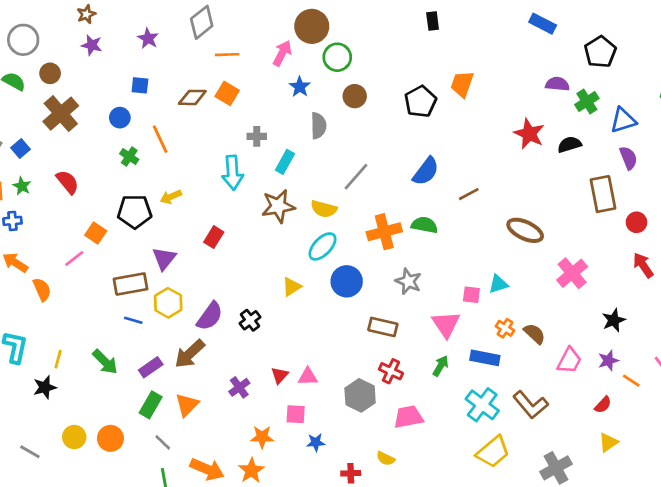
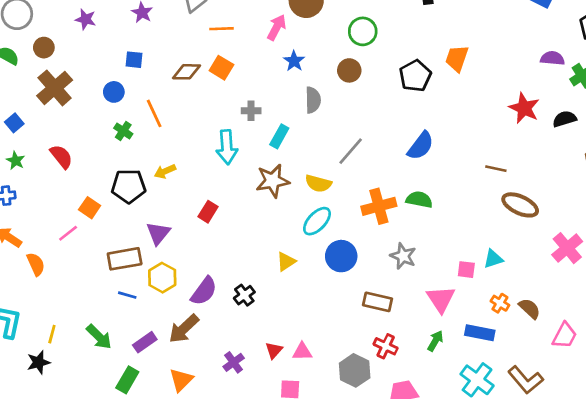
green circle: (337, 57) -> (363, 31), moved
brown line: (469, 194) -> (496, 169), moved, turned 40
green rectangle: (151, 405) -> (127, 380), moved

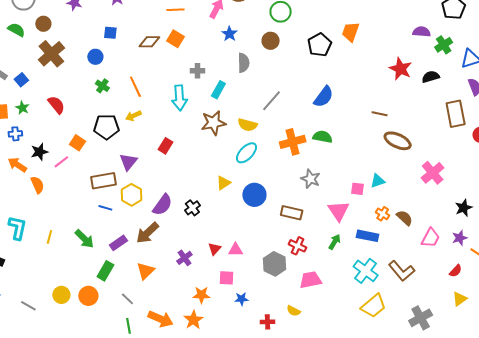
orange line: (154, 113) -> (135, 87), moved
blue circle: (341, 256) -> (254, 195), moved
black star: (38, 362) -> (39, 152), moved

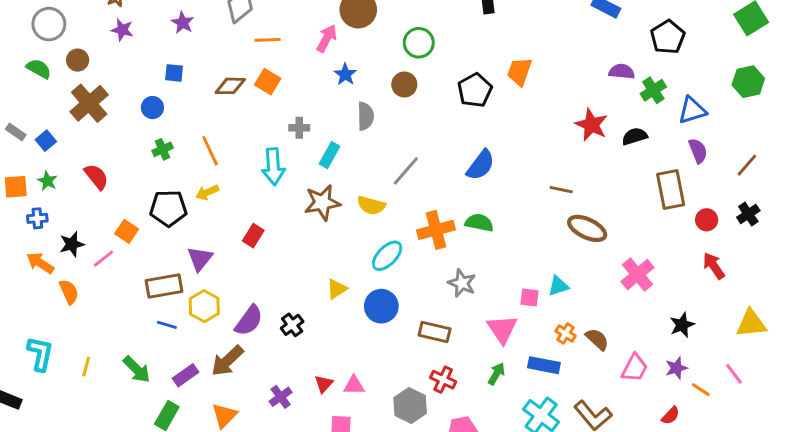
green cross: (102, 86) -> (163, 149), turned 32
cyan ellipse: (246, 153) -> (387, 256), moved

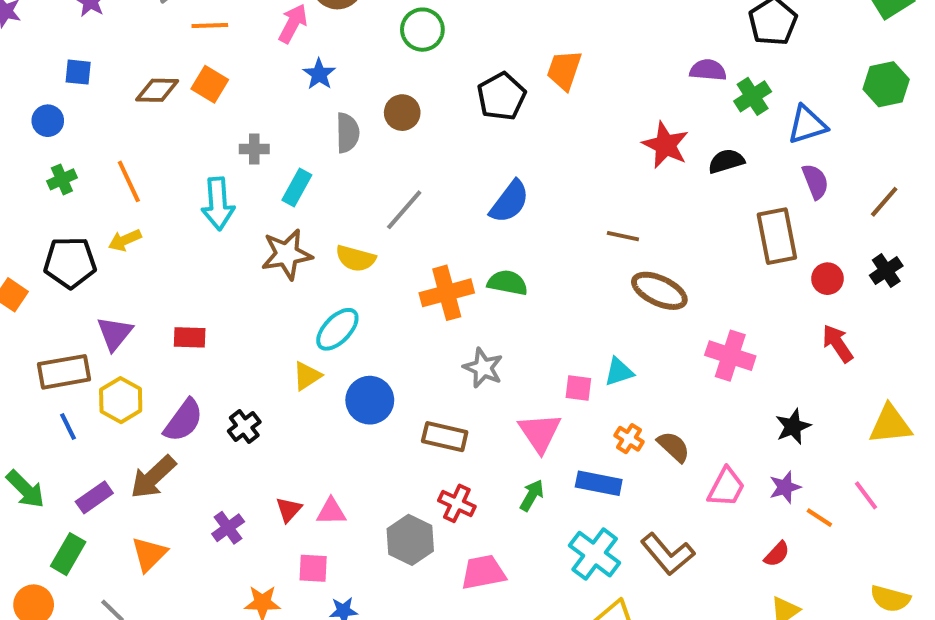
brown circle: (404, 85) -> (402, 113), moved
red rectangle: (253, 236) -> (190, 337), moved, turned 60
cyan ellipse: (387, 256) -> (337, 329), moved
pink cross: (637, 274) -> (730, 356), turned -32
blue line: (167, 325) -> (68, 426), turned 48

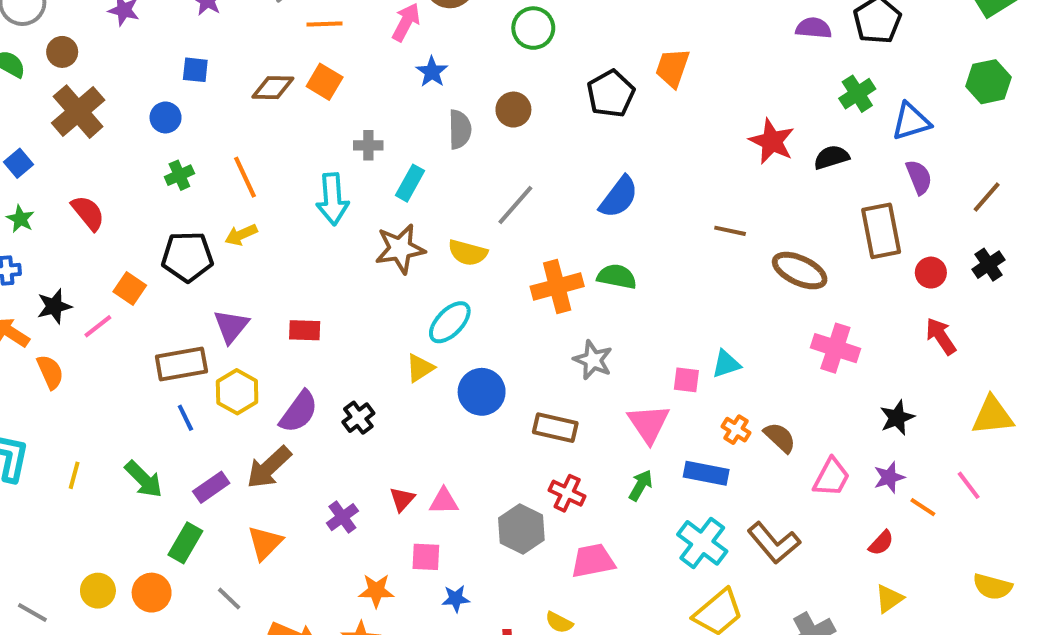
purple semicircle: (708, 70) -> (814, 28), moved
brown ellipse: (659, 291) -> (800, 271), moved

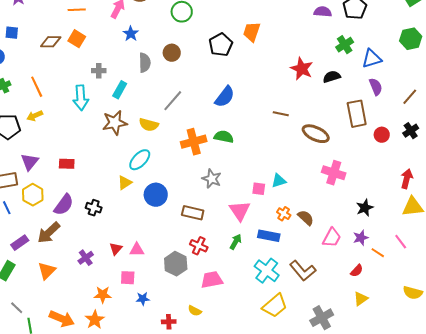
red arrow: (941, 336) -> (407, 179), moved, turned 48
black cross: (358, 418) -> (94, 208), turned -35
gray line: (229, 599) -> (17, 308), moved

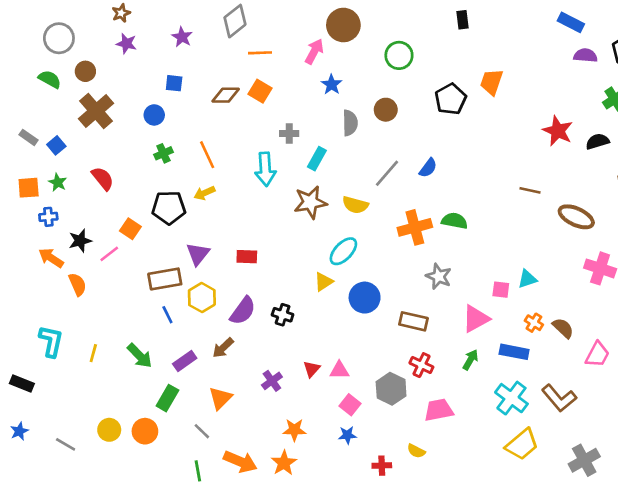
blue semicircle: (225, 97) -> (428, 168), moved, size x0.7
pink triangle: (240, 211) -> (476, 319), turned 35
brown arrow: (49, 233) -> (223, 348), size x0.7
pink square: (128, 278) -> (350, 405), moved, turned 35
gray line: (17, 308) -> (202, 431), moved

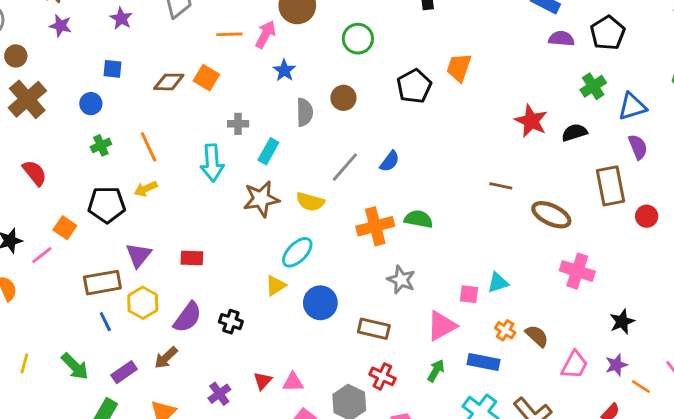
orange line: (260, 53) -> (229, 34), moved

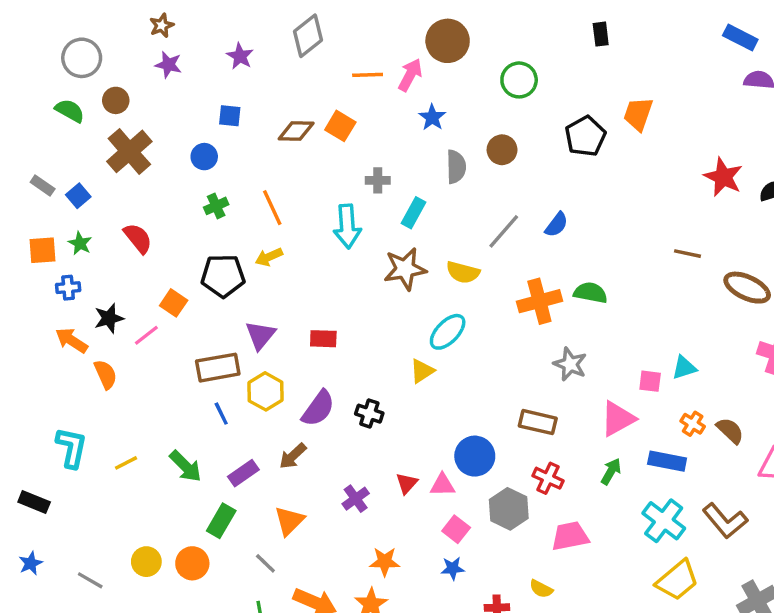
blue circle: (320, 303) -> (475, 456), moved
yellow line: (24, 363) -> (126, 463), turned 48

